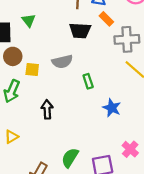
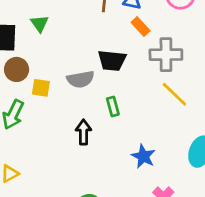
black trapezoid: (80, 31) -> (112, 60), moved
blue star: (112, 108) -> (143, 156), moved
black arrow: (47, 109) -> (83, 132), moved

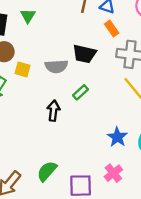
green rectangle: (113, 107) -> (81, 92), turned 56
blue star: (143, 156) -> (117, 137), moved

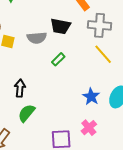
black arrow: (53, 111) -> (20, 88), moved
green semicircle: (47, 171) -> (26, 113), moved

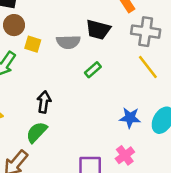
blue star: (91, 97) -> (130, 118), turned -30
green semicircle: (26, 113) -> (37, 132), moved

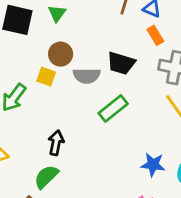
brown circle: (14, 25) -> (61, 54), moved
green rectangle: (93, 70) -> (113, 108), size x1.5

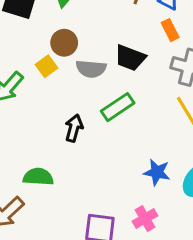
yellow square: (46, 77) -> (46, 66), turned 30
black arrow: (56, 143) -> (74, 128), moved
green semicircle: (46, 177) -> (38, 177), turned 44

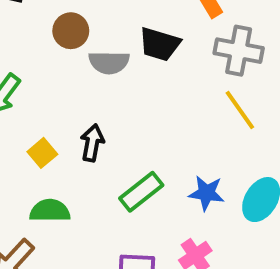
yellow square: (46, 66) -> (42, 153), moved
green rectangle: (118, 107) -> (141, 192), moved

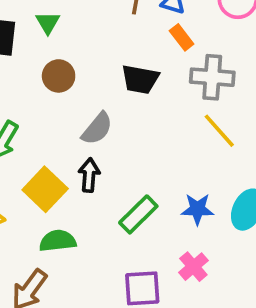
gray semicircle: (109, 62) -> (97, 129), moved, turned -45
yellow square: (42, 153) -> (45, 189), size x1.6

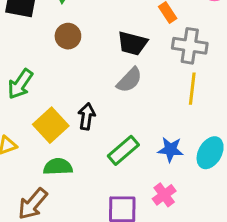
gray semicircle: (97, 129) -> (129, 80), moved
yellow line: (219, 131) -> (192, 89), turned 44

